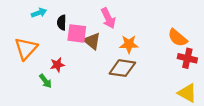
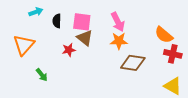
pink arrow: (108, 18) -> (118, 22), moved
pink square: (77, 33) -> (82, 22), moved
red star: (57, 65) -> (69, 50), moved
brown diamond: (122, 68) -> (133, 63), moved

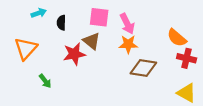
pink square: (82, 22) -> (99, 17), moved
red star: (69, 50) -> (74, 54), size x1.5

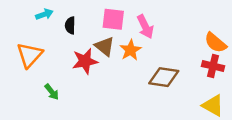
orange semicircle: (177, 38) -> (215, 43), moved
orange star: (128, 44) -> (131, 50), moved, turned -30

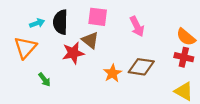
cyan arrow: (44, 14) -> (37, 23), moved
black semicircle: (70, 25) -> (60, 22), size x1.6
pink arrow: (145, 27) -> (137, 26), moved
orange star: (131, 50) -> (113, 73), moved

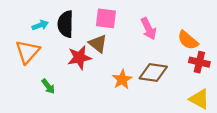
orange semicircle: (186, 37) -> (188, 40), moved

